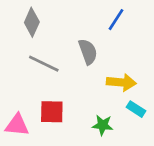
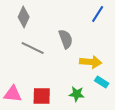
blue line: (116, 20) -> (98, 14), moved
red square: (52, 112) -> (42, 96), moved

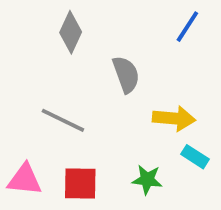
gray diamond: (24, 17) -> (71, 32), moved
gray line: (33, 48) -> (63, 120), moved

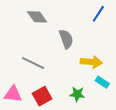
gray diamond: (71, 32) -> (37, 17), turned -60
red square: (80, 183) -> (42, 96), turned -30

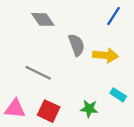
yellow arrow: (91, 62) -> (105, 55), moved
red square: (42, 96) -> (49, 111), turned -36

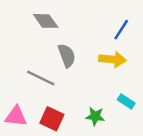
blue line: (114, 16) -> (121, 30), moved
gray semicircle: (76, 45) -> (67, 56), moved

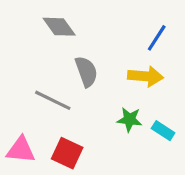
green star: (95, 116) -> (130, 119), moved

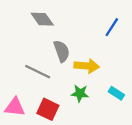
yellow arrow: (146, 76) -> (87, 66), moved
green star: (130, 119) -> (80, 93), moved

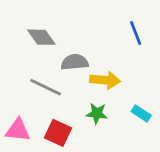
gray diamond: (42, 19) -> (41, 37), moved
blue line: (112, 27) -> (136, 33), turned -54
gray semicircle: (62, 51) -> (75, 62), turned -75

